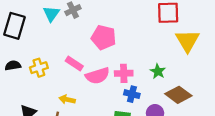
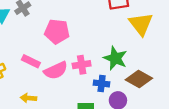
green star: (158, 71) -> (115, 58), size x1.5
blue cross: (132, 94) -> (102, 84), moved

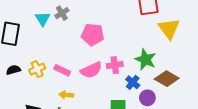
pink rectangle: (31, 61) -> (62, 70), moved
blue cross: (102, 84) -> (133, 82), turned 32

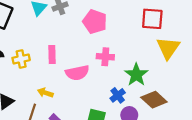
pink pentagon: (93, 35) -> (95, 22), moved
pink cross: (115, 65) -> (105, 57), moved
pink rectangle: (62, 70) -> (52, 55), moved, turned 49

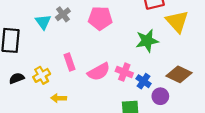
pink cross: (105, 57) -> (124, 72), moved, turned 35
green star: (136, 75) -> (147, 41), moved, turned -30
yellow arrow: (45, 93) -> (59, 98), moved

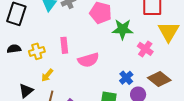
green star: (147, 41) -> (123, 29), moved
pink cross: (124, 72) -> (145, 49), moved
yellow arrow: (59, 98) -> (47, 75), turned -64

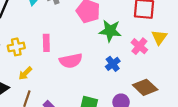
yellow triangle: (169, 32) -> (159, 37), size x0.7
pink cross: (145, 49) -> (139, 46), moved
blue cross: (126, 78) -> (113, 64), moved

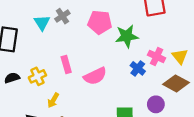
yellow triangle: (159, 37) -> (180, 56), moved
pink cross: (139, 46) -> (157, 56), moved

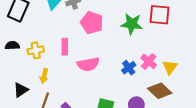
pink pentagon: (100, 22) -> (92, 23), moved
green star: (127, 36) -> (132, 24), moved
yellow arrow: (53, 100) -> (44, 76), turned -32

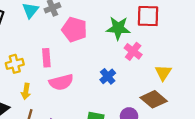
pink cross: (149, 61) -> (133, 51), moved
pink semicircle: (88, 64) -> (61, 82), moved
blue cross: (129, 68) -> (108, 76), moved

